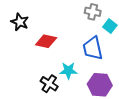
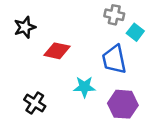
black star: (20, 22) -> (25, 27), turned 30
black cross: (49, 84) -> (35, 103), moved

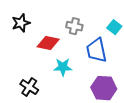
gray cross: (114, 15) -> (74, 26), moved
cyan star: (84, 87) -> (63, 67), moved

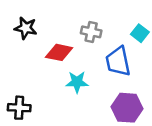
black star: (21, 23) -> (26, 28), turned 30
black cross: (29, 87) -> (19, 108), moved, turned -30

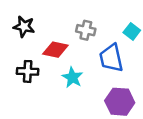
cyan star: (77, 82) -> (72, 77), turned 30
black cross: (19, 108) -> (28, 71), moved

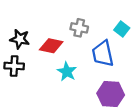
black star: (24, 27) -> (20, 39), moved
black cross: (28, 71) -> (14, 66), moved

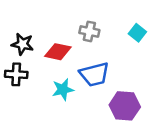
blue trapezoid: (103, 54) -> (94, 74), moved, turned -92
cyan star: (67, 72) -> (63, 90), moved, turned 30

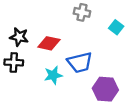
gray cross: (89, 31) -> (82, 12), moved

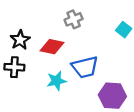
gray cross: (82, 12) -> (74, 19), moved, turned -35
black star: (19, 37) -> (20, 40), turned 30

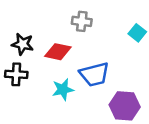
gray cross: (74, 19) -> (82, 21), turned 30
black star: (20, 40) -> (23, 44), turned -30

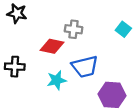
gray cross: (82, 21) -> (74, 29), moved
black star: (23, 44) -> (17, 13), moved

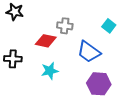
blue trapezoid: (85, 67) -> (89, 52), moved, turned 50

